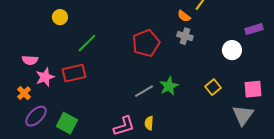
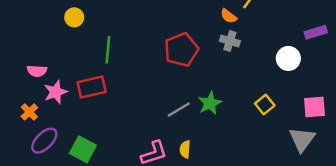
green line: (87, 43) -> (108, 50), turned -40

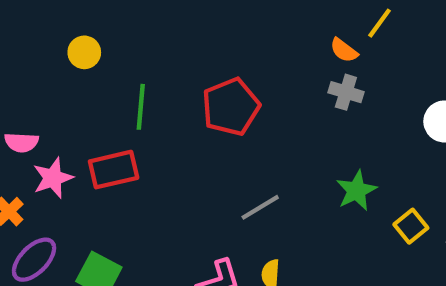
red pentagon: (181, 50) -> (231, 107), moved
green star: (210, 103) -> (356, 191), moved
yellow square: (265, 105) -> (411, 226), moved

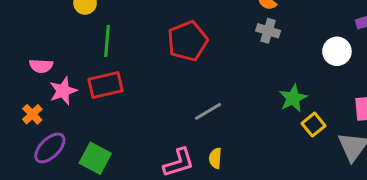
green line: (141, 107) -> (107, 41), moved
green star: (356, 191) -> (293, 98), moved

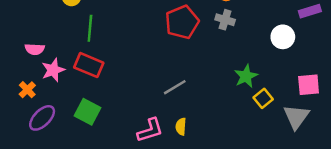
red pentagon: (188, 41) -> (182, 22), moved
red rectangle: (106, 85) -> (89, 65), turned 36
green square: (95, 158) -> (87, 112), moved

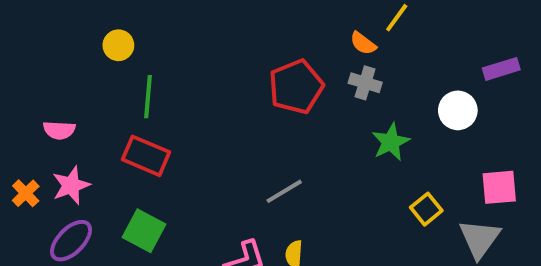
pink star: (53, 70) -> (71, 185), moved
green star: (246, 76) -> (391, 142), moved
orange cross: (27, 90) -> (26, 193), moved

